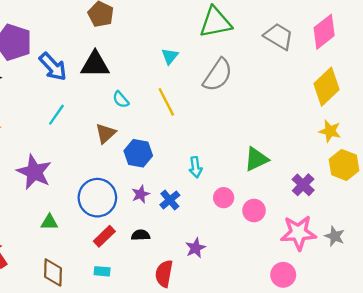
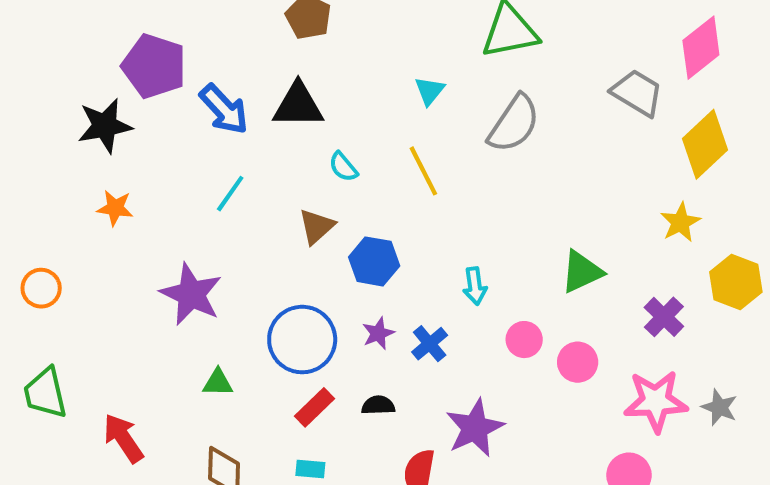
gray trapezoid: (279, 36) -> (637, 93), moved
yellow star: (330, 131) -> (680, 222), moved, turned 30
purple star: (196, 248) -> (475, 428), size x1.6

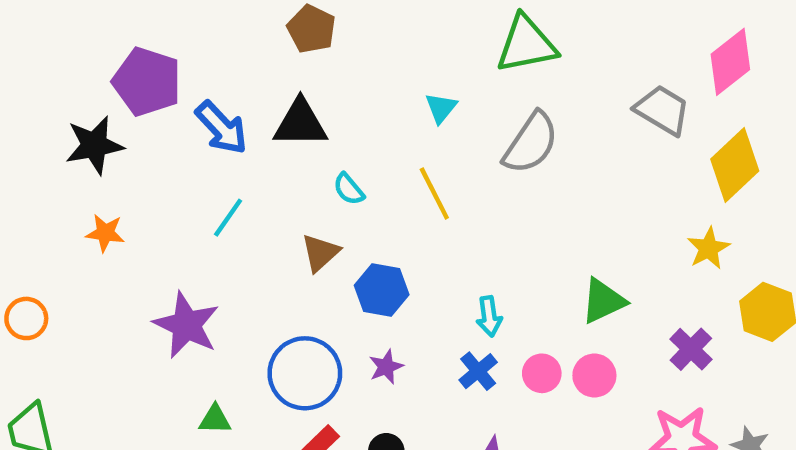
blue cross: (430, 344) -> (478, 371), moved
pink circle: (578, 362) -> (594, 376), moved

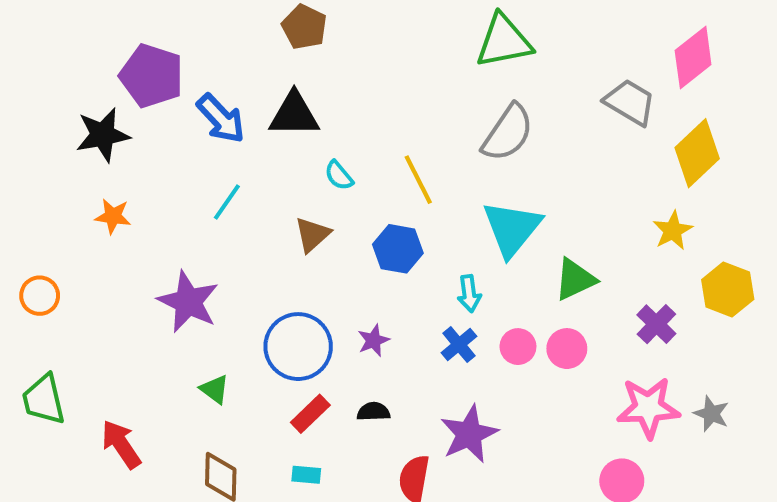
cyan triangle: (441, 108) -> (512, 228), moved, size x2.0
blue hexagon: (382, 290) -> (398, 249), moved
green triangle: (215, 419) -> (215, 389), turned 36

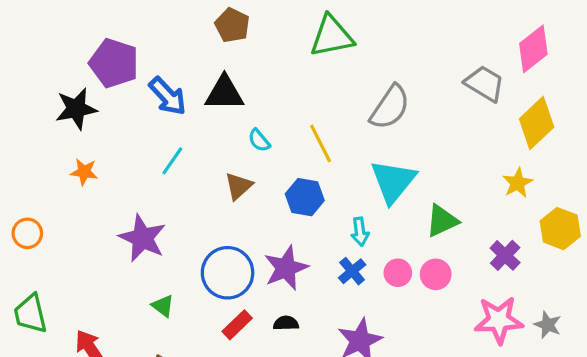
green triangle: (504, 41) -> (332, 36), moved
purple star: (373, 340) -> (286, 268), size x1.8

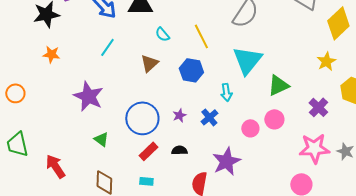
purple star: (286, 268) -> (179, 115), size x0.5
blue cross: (352, 271) -> (209, 117), moved
pink circle: (398, 273) -> (250, 128), moved

